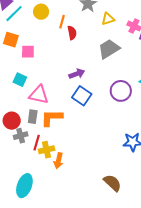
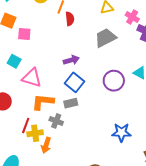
gray rectangle: (33, 117) -> (71, 103), moved, turned 64
gray cross: (21, 136) -> (56, 121), moved, turned 32

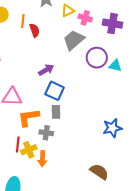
pink cross: (132, 17) -> (85, 18), moved
purple circle: (114, 81) -> (97, 58), moved
gray rectangle: (71, 103) -> (56, 112), turned -64

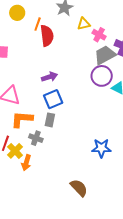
red semicircle: (35, 30) -> (47, 36), size x1.5
gray trapezoid: (74, 40) -> (105, 55), moved
blue square: (55, 91) -> (53, 99), turned 30
yellow cross: (29, 150) -> (15, 151), turned -35

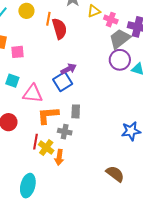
blue square: (53, 99) -> (63, 82), moved

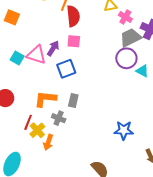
pink square: (18, 52) -> (74, 41), moved
purple arrow: (68, 69) -> (53, 48), moved, turned -42
pink triangle: (33, 94) -> (36, 55), moved

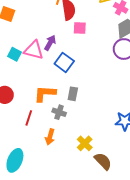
pink square: (74, 41) -> (80, 28), moved
blue square: (66, 69) -> (64, 62), turned -30
yellow cross: (37, 130) -> (85, 143), moved

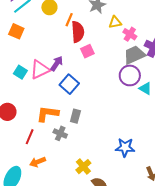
pink square: (80, 28) -> (87, 51), turned -32
pink triangle: (34, 50) -> (40, 69), turned -45
orange arrow: (50, 137) -> (38, 162), moved, turned 49

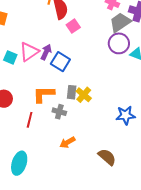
purple arrow: (57, 63) -> (46, 52), moved
orange arrow: (38, 162) -> (67, 142), moved
yellow cross: (83, 167) -> (84, 95), moved

